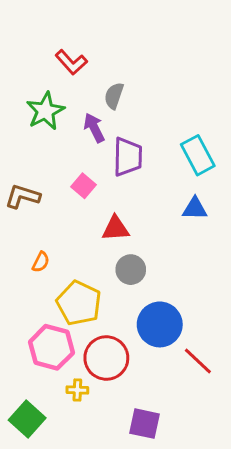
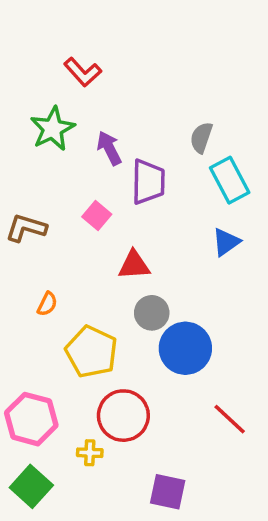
gray semicircle: (114, 96) -> (201, 138), moved
blue triangle: (195, 209) -> (226, 242), turned -36
blue circle: (160, 324) -> (185, 348), moved
pink hexagon: (51, 347) -> (31, 419), moved

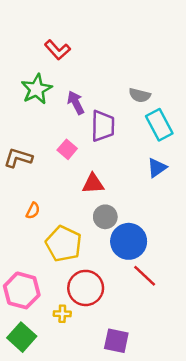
gray semicircle: (201, 138) -> (140, 95), turned -95
red line: (230, 419) -> (145, 276), moved

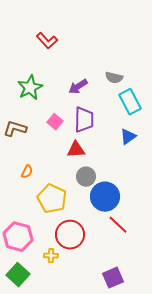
green star: (37, 89) -> (30, 88), moved
purple arrow: (76, 103) -> (78, 87), moved, turned -96
purple trapezoid: (103, 126) -> (84, 120), moved
purple square: (116, 341) -> (113, 278), moved, turned -35

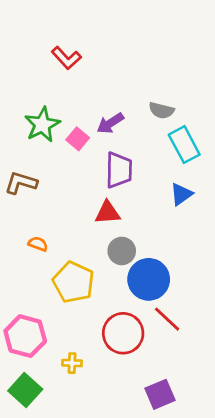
pink square: (55, 122) -> (78, 139), moved
orange semicircle: (27, 172) -> (38, 244), turned -96
red circle: (70, 235) -> (123, 333), moved

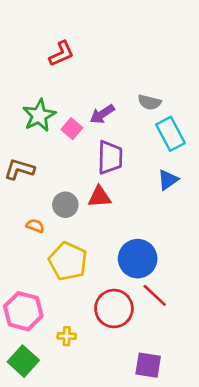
red L-shape: (66, 58) -> (61, 54), turned -72
gray circle: (122, 251) -> (65, 205), moved
purple square: (160, 394) -> (148, 365), turned 32

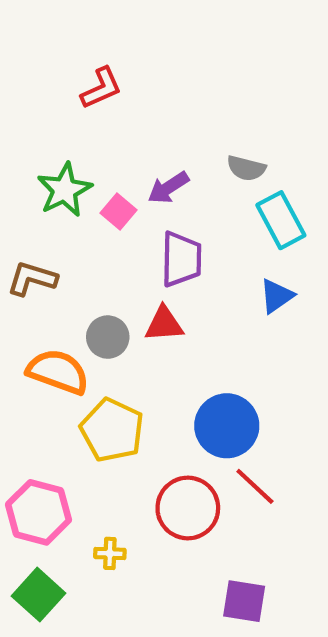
orange semicircle: (35, 226) -> (58, 372), size x2.0

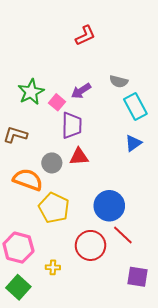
red L-shape: (101, 88) -> (85, 36), moved
purple trapezoid: (181, 259) -> (72, 125), moved
purple square: (244, 601) -> (137, 277), moved

